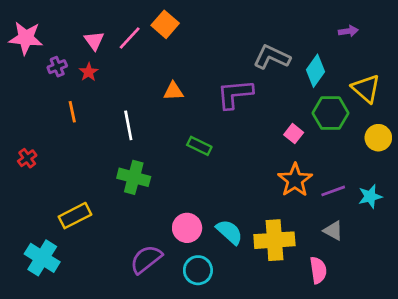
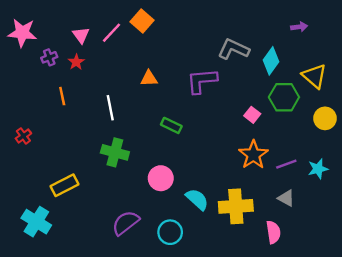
pink circle: (187, 228) -> (161, 178), moved

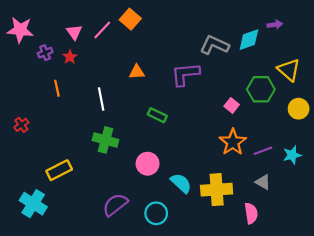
cyan diamond: (271, 61) -> (249, 40), moved, turned 35

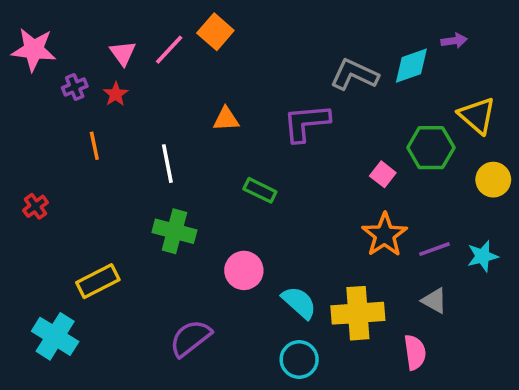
cyan circle: (156, 213) -> (299, 359), moved

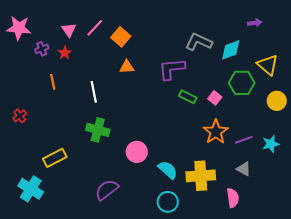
orange square: (215, 32) -> (121, 37), moved
cyan diamond: (411, 66) -> (231, 50), moved
green rectangle: (260, 190) -> (188, 97), moved

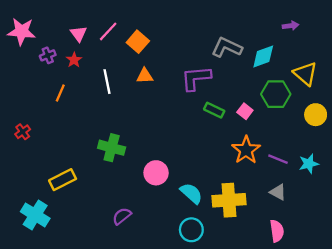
orange line: (53, 82) -> (60, 93), turned 35
white line: (94, 92) -> (107, 82), moved
purple line: (244, 140) -> (278, 159), turned 42
purple semicircle: (107, 190) -> (122, 216), size x0.7
pink semicircle: (233, 198) -> (277, 231), moved

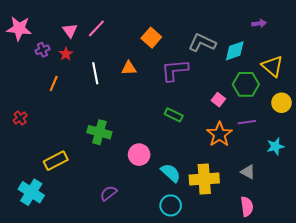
orange square: (138, 42) -> (151, 38), moved
green rectangle: (214, 110) -> (174, 115), moved
purple line: (278, 159) -> (247, 122), moved, turned -30

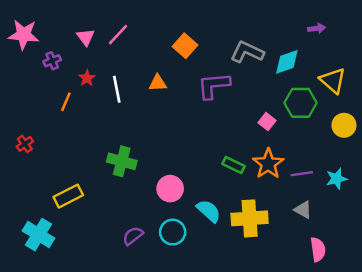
red star: (66, 54) -> (87, 78), moved
green rectangle: (174, 115) -> (233, 165), moved
purple line: (247, 122) -> (302, 174), moved
cyan circle: (171, 205) -> (173, 232), moved
pink semicircle: (247, 206) -> (318, 249), moved

